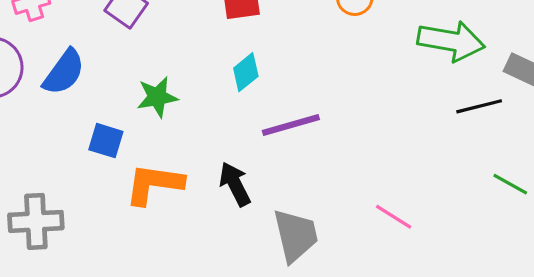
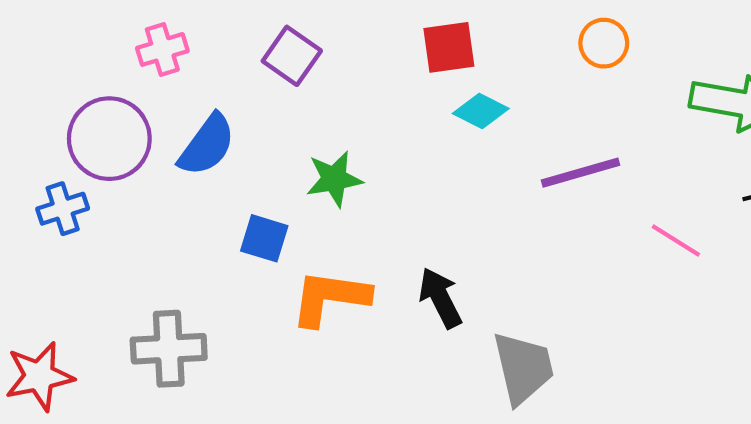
cyan diamond: (246, 72) -> (481, 111), moved, turned 66
purple line: (291, 125) -> (580, 173), moved
pink line: (394, 217) -> (676, 240), moved

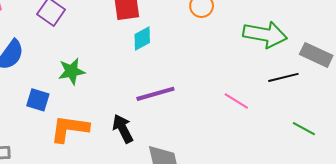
cyan diamond: (481, 111) -> (142, 39), turned -55
purple line: (580, 173) -> (155, 94), moved

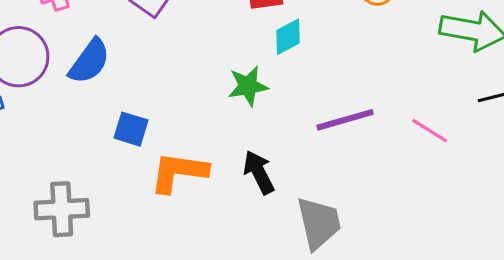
green star: (72, 71) -> (248, 86), moved
purple line: (155, 94) -> (345, 120), moved

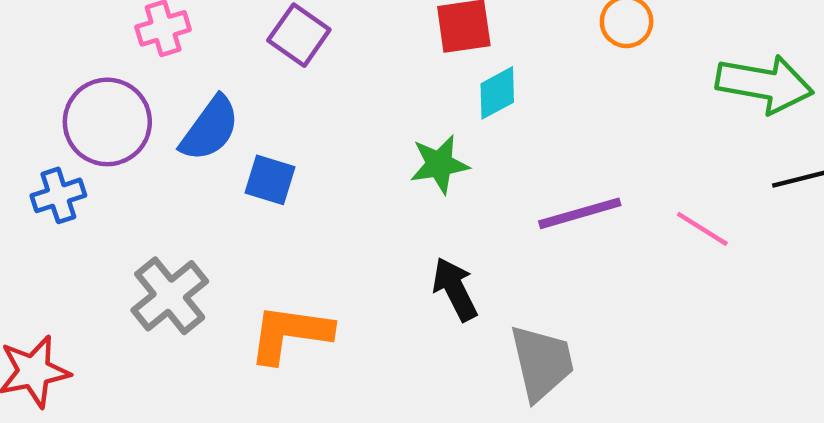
blue square: (131, 129) -> (270, 180), moved
orange L-shape: (179, 172) -> (290, 334), moved
gray cross: (62, 209) -> (170, 296), moved, turned -36

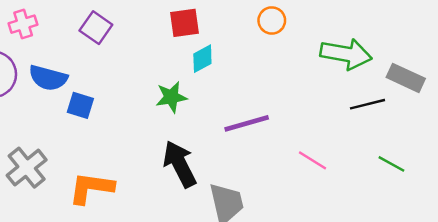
blue semicircle: (210, 129) -> (48, 78), turned 69
pink line: (702, 229) -> (312, 160), moved
black arrow: (455, 289) -> (180, 164), size x1.4

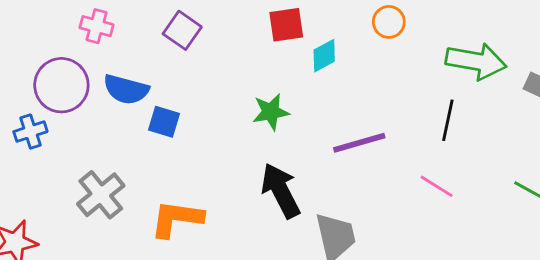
pink cross: (23, 24) -> (97, 26), turned 32
cyan diamond: (202, 59) -> (324, 56), moved
black line: (367, 104) -> (448, 120), moved, turned -64

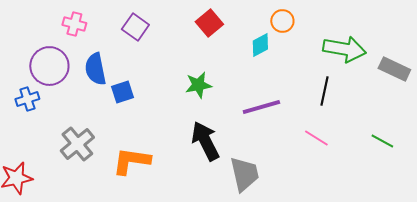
red square: (286, 25) -> (209, 23), turned -32
cyan diamond: (324, 56) -> (260, 45), moved
blue semicircle: (126, 89) -> (95, 69), turned 64
blue square: (164, 122) -> (122, 92), turned -35

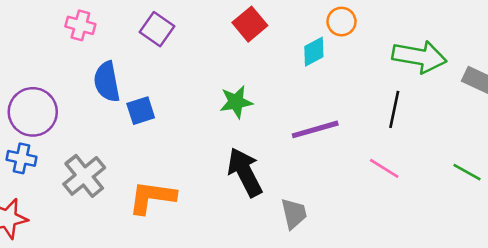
purple circle: (49, 66) -> (33, 112), moved
blue cross: (27, 99) -> (21, 158), moved, turned 30
gray trapezoid: (244, 174) -> (294, 214), size x0.7

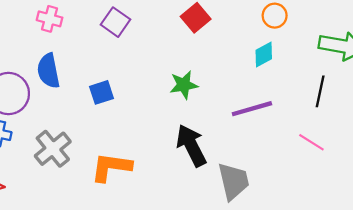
cyan diamond: (314, 52) -> (264, 55), moved
blue semicircle: (107, 82) -> (48, 71), moved
gray trapezoid: (294, 214) -> (233, 181), size x1.4

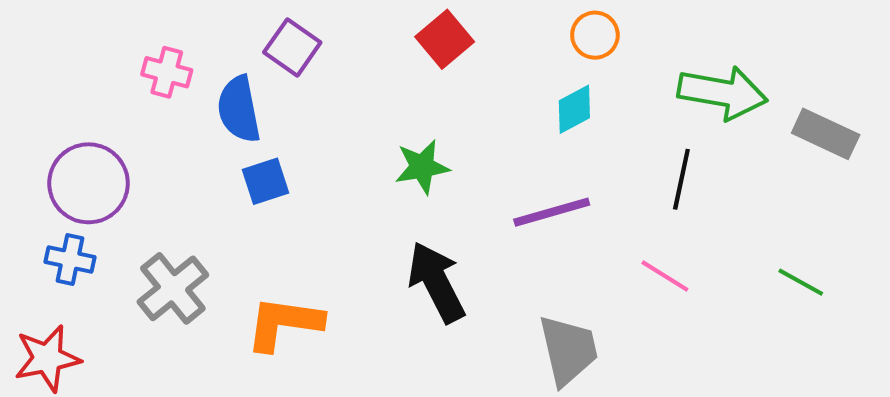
pink cross: (50, 19) -> (167, 72), moved
blue semicircle: (48, 71) -> (239, 109), moved
gray trapezoid: (233, 181) -> (568, 350), moved

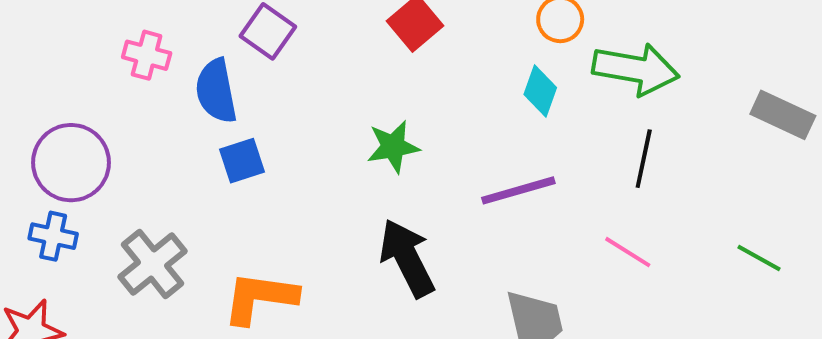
green arrow: (723, 93) -> (636, 69), moved
cyan diamond: (574, 109) -> (540, 91), turned -42

